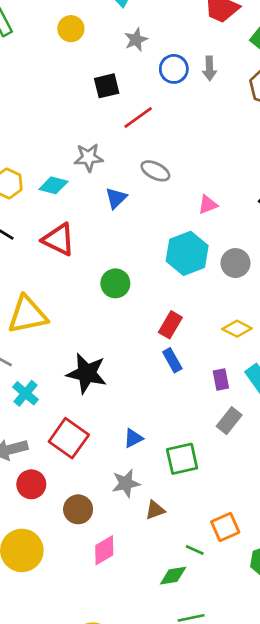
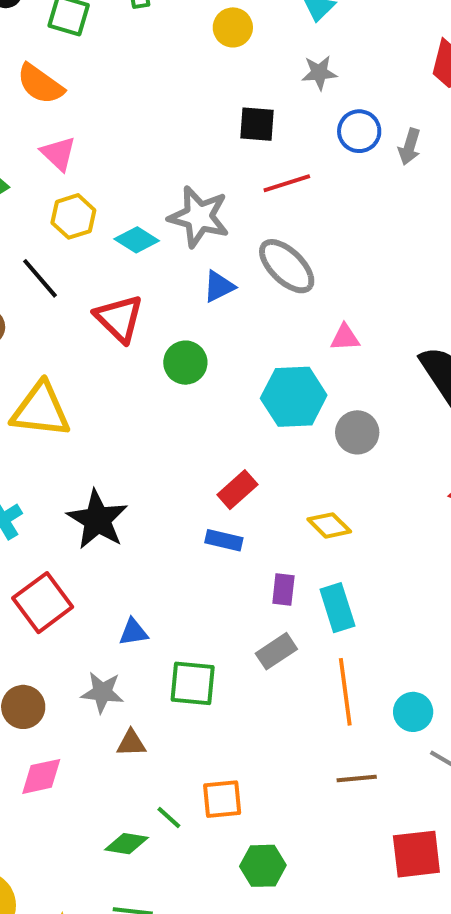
gray star: (89, 157) -> (199, 217), size x1.4
gray ellipse: (155, 171) -> (287, 266), size x1.4
green circle: (115, 283) -> (185, 363), moved
blue rectangle: (172, 360) -> (224, 540), turned -65

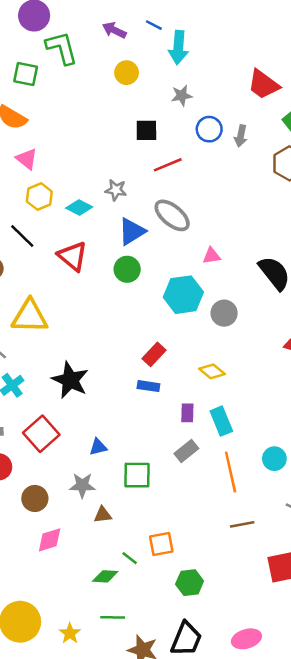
gray star: (199, 217) -> (116, 190), size x0.6
blue triangle: (219, 287) -> (132, 231), size x1.4
green circle: (185, 363) -> (127, 269), moved
cyan circle: (413, 712) -> (274, 459), moved

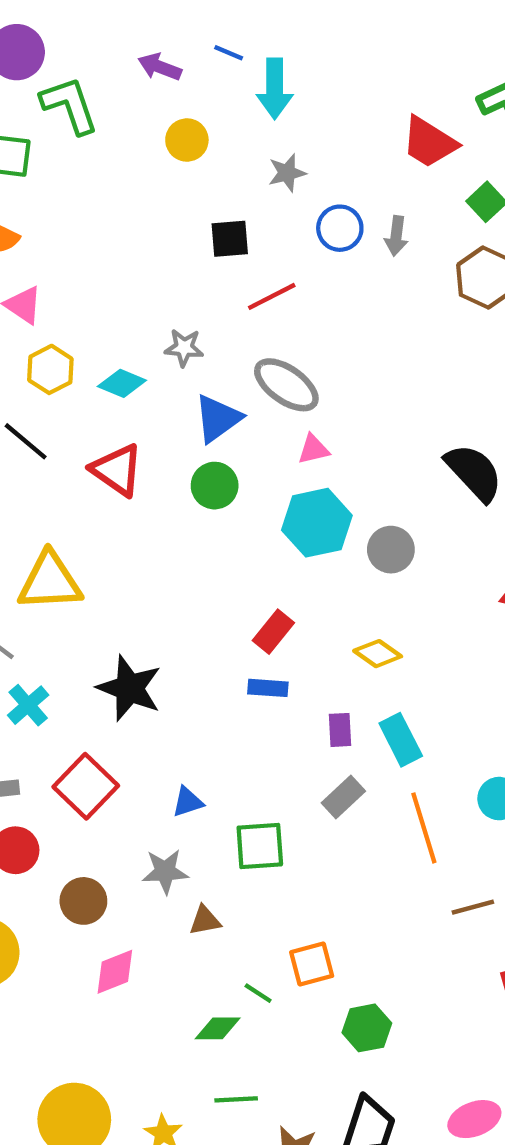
pink triangle: (211, 256) -> (313, 449), moved
brown line: (242, 524) -> (473, 907), moved

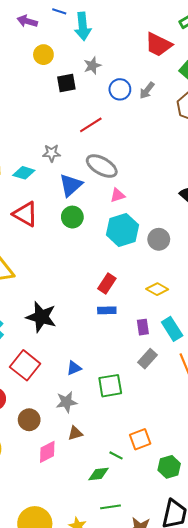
gray arrow: (396, 236) -> (147, 90), turned 36
black square: (230, 239) -> (66, 83), moved
brown triangle: (205, 920) -> (75, 433), moved

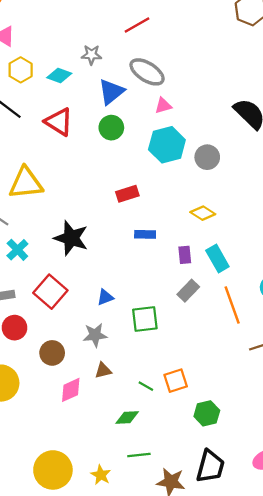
red rectangle: (107, 284) -> (127, 194), moved, turned 36
green line: (116, 455) -> (146, 386), moved

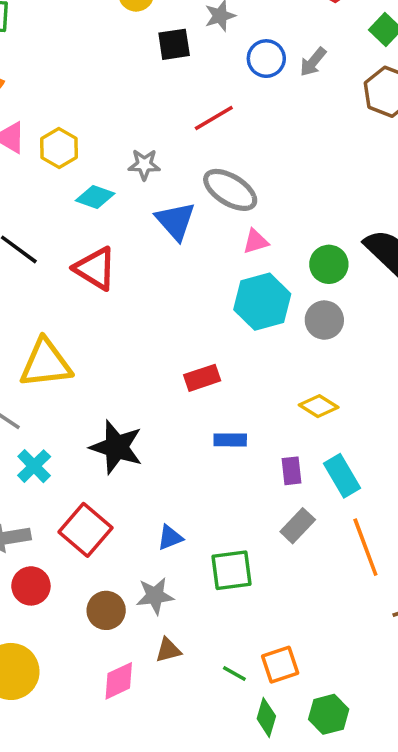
yellow hexagon: (21, 70) -> (59, 148), moved
blue triangle: (111, 92) -> (175, 221), turned -32
green circle: (111, 128) -> (329, 264), moved
brown circle: (52, 353) -> (106, 610), moved
green diamond: (127, 418) -> (266, 717), moved, turned -70

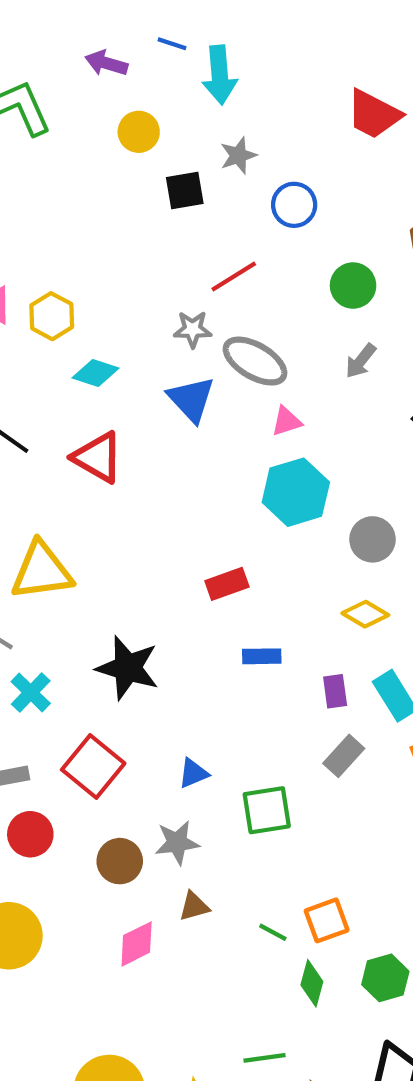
gray arrow: (313, 62) -> (361, 361), moved
gray star: (144, 165) -> (193, 329), moved
green circle: (329, 264) -> (353, 286), moved
gray circle: (324, 320) -> (372, 539), moved

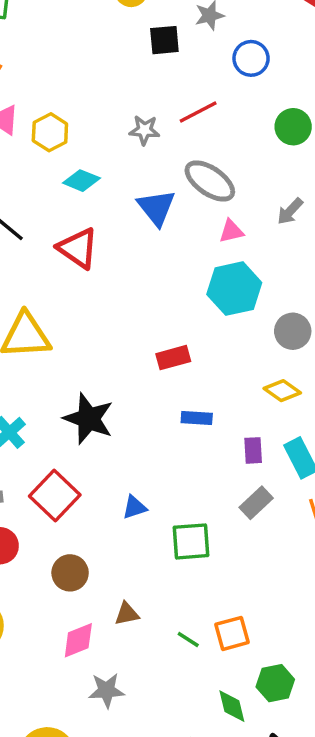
gray star: (193, 329) -> (144, 130), moved
gray arrow: (361, 361) -> (290, 211), moved
gray star: (177, 843) -> (106, 690), moved
green diamond: (312, 983) -> (232, 706), moved, turned -33

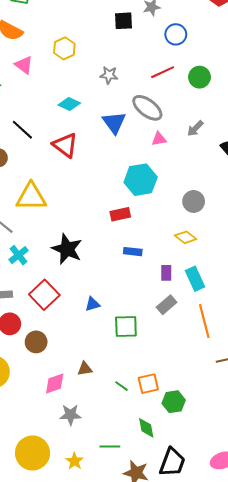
red line: (198, 112) -> (163, 72), moved
yellow hexagon: (50, 132) -> (64, 48), moved
cyan hexagon: (234, 289) -> (141, 180), moved
brown circle: (70, 573) -> (36, 342), moved
green hexagon: (275, 683) -> (174, 402), moved

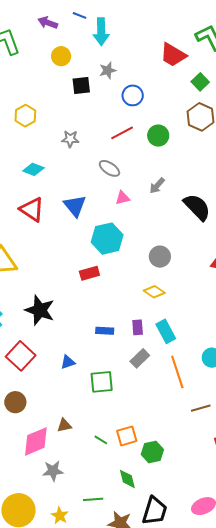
gray ellipse: (147, 108) -> (109, 168), size x0.7
blue triangle: (114, 123) -> (75, 206), moved
blue rectangle: (133, 252) -> (105, 331), moved
pink diamond: (55, 384) -> (36, 441), size x1.4

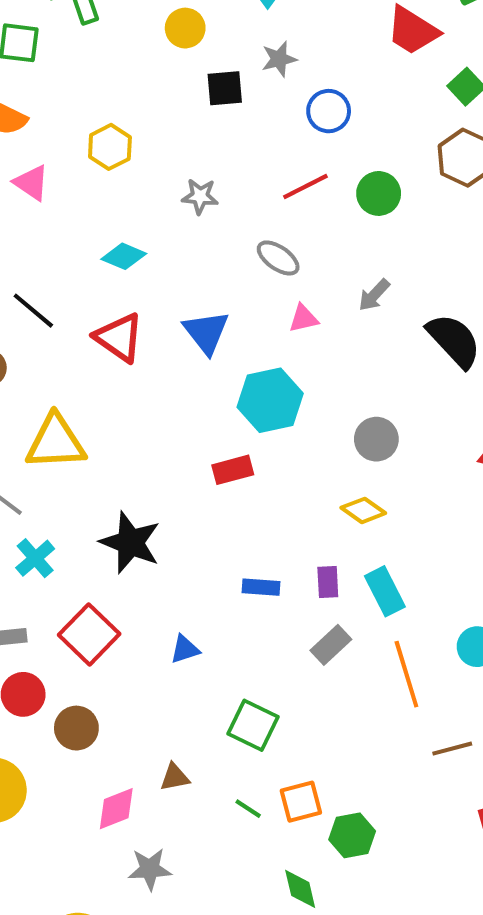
green square: (102, 382) -> (253, 725), moved, turned 30
pink diamond: (36, 441) -> (116, 809), size x0.7

